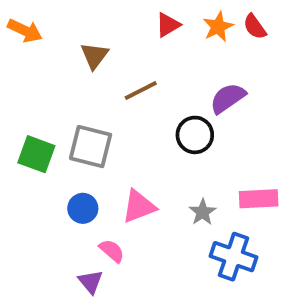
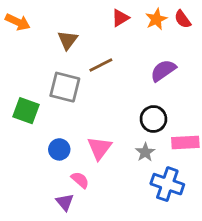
black circle: (195, 135) -> (153, 119), moved
gray square: (91, 147) -> (65, 87), moved
pink triangle: (139, 206) -> (99, 148), turned -32

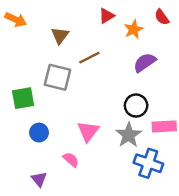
orange star: (156, 19) -> (134, 29), moved
green square: (26, 111) -> (23, 98), turned -30
blue circle: (59, 149) -> (39, 133), moved
gray star: (145, 152) -> (129, 135), size x1.5
purple triangle: (65, 202) -> (39, 179), moved

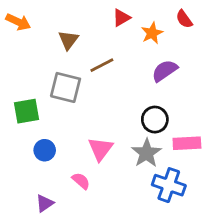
purple triangle: (39, 179) -> (45, 203), turned 35

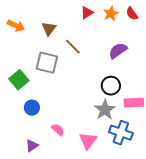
orange arrow: (18, 22) -> (16, 26), moved
orange star: (152, 33) -> (111, 14), moved
brown line: (102, 65) -> (73, 47), turned 72
green square: (27, 111) -> (19, 80), turned -30
pink triangle: (100, 149) -> (88, 141), moved

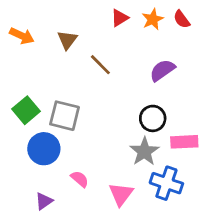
gray square: (47, 63) -> (65, 116), moved
blue circle: (32, 108) -> (44, 149), size x1.5

